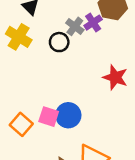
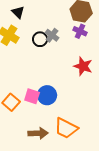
purple cross: (93, 23) -> (80, 31), moved, turned -32
gray cross: (75, 26) -> (52, 35), moved

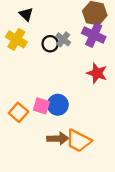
purple cross: (80, 31) -> (94, 35), size x1.5
brown arrow: (38, 133) -> (58, 139), moved

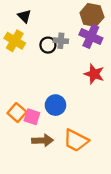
gray cross: (63, 39) -> (61, 41), turned -32
pink square: (41, 106) -> (32, 117), moved
brown arrow: (58, 139) -> (43, 140), moved

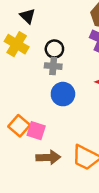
gray cross: (61, 41) -> (53, 66), moved
blue circle: (55, 105) -> (63, 94), moved

